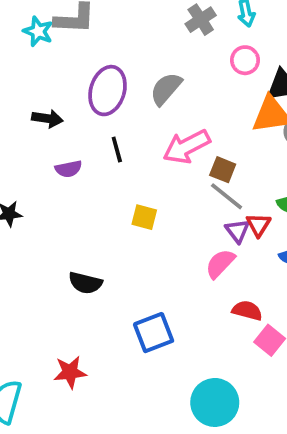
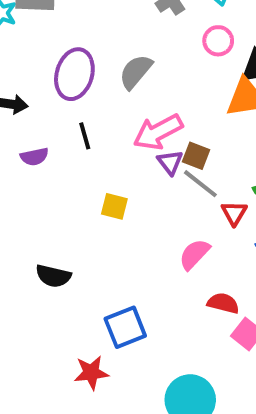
purple triangle: (237, 231) -> (170, 162), moved
red star: (70, 372) -> (91, 373), moved

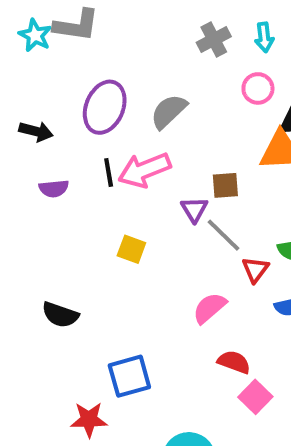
pink arrow: (158, 132) -> (144, 170), moved
brown square: (196, 156) -> (225, 185), moved, turned -32

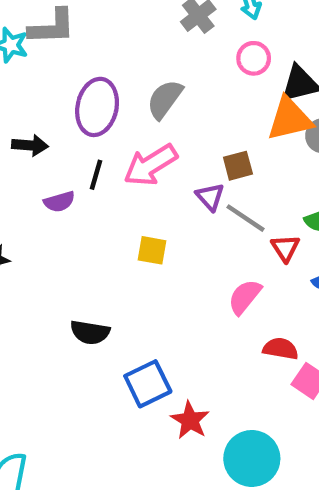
black line: (109, 172) -> (96, 175), moved, turned 36
blue square: (129, 376) -> (148, 384), moved
red star: (89, 420) -> (190, 420), moved, turned -30

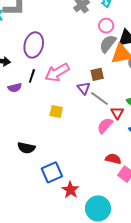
gray semicircle: (165, 99) -> (108, 44), moved
pink semicircle: (245, 297) -> (105, 126), moved

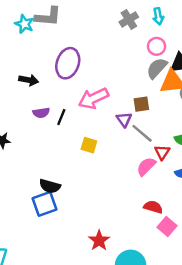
black line: (32, 76) -> (61, 117), moved
blue square: (52, 172) -> (45, 204), moved

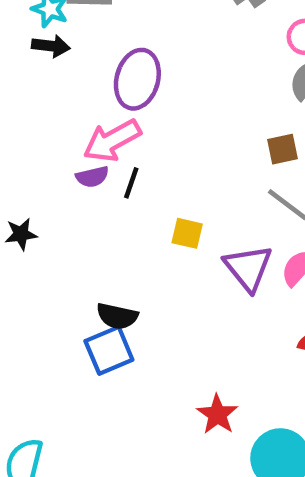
black arrow: (29, 80) -> (51, 46), moved
pink arrow: (93, 98) -> (112, 141), moved
purple triangle: (124, 119) -> (248, 268), moved, size x1.6

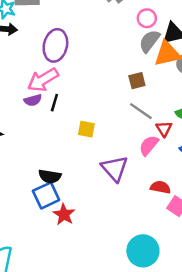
purple triangle: (248, 268) -> (115, 168), moved
red star: (217, 414) -> (64, 214), moved

